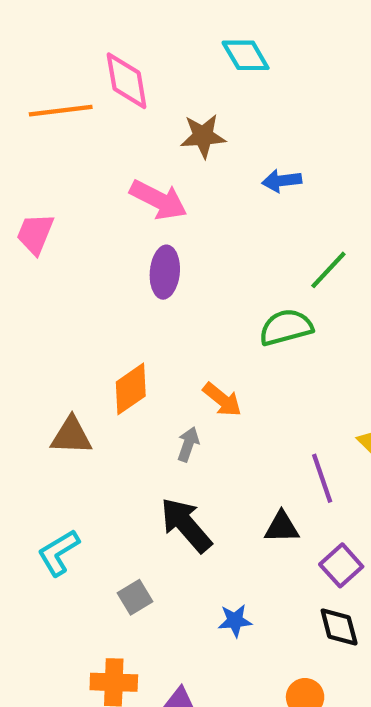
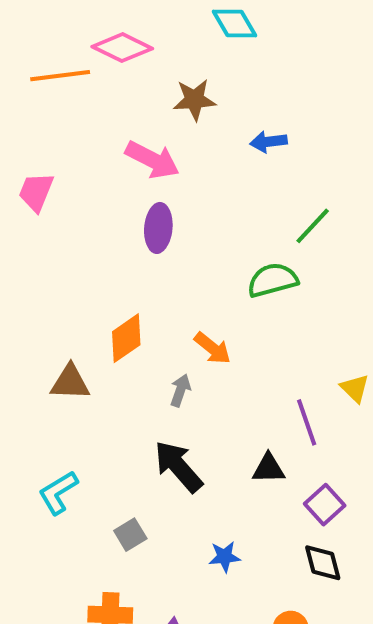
pink diamond: (127, 81) -> (122, 48), turned -54

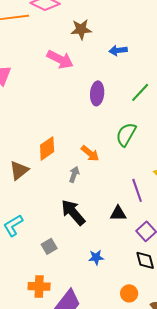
purple ellipse: (158, 228) -> (97, 93), moved
green semicircle: (273, 280) -> (126, 134), moved, turned -45
brown triangle: (70, 382) -> (19, 170), turned -40

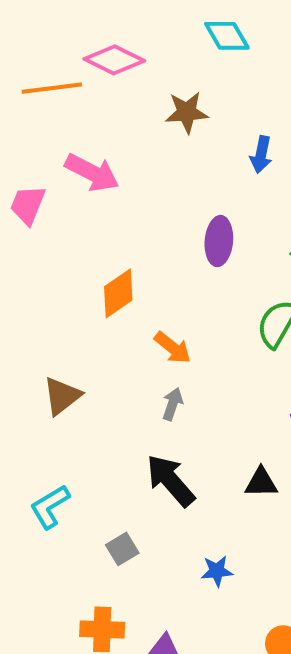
blue arrow: (118, 50) -> (261, 155), turned -72
pink arrow: (60, 59) -> (92, 173), moved
orange diamond: (47, 148) -> (118, 293), moved
orange arrow: (90, 153) -> (173, 348), moved

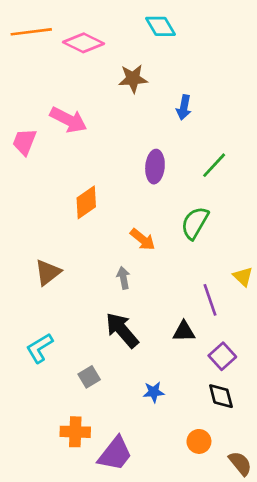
orange line: (52, 88) -> (31, 32), moved
orange arrow: (173, 348) -> (143, 239), moved
gray arrow: (173, 404) -> (123, 278), turned -30

